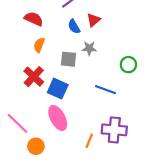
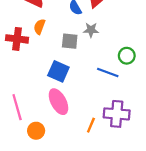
green circle: (128, 65) -> (127, 56), moved
red cross: (34, 77) -> (17, 39), moved, turned -36
pink line: (17, 123) -> (17, 107), turned 30

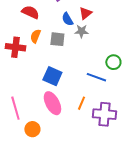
gray star: (91, 30) -> (81, 31), moved
gray square: (70, 41) -> (57, 39), moved
orange line: (91, 125) -> (81, 103), moved

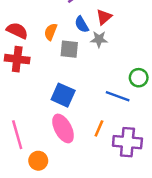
red semicircle: (30, 12) -> (17, 31), moved
orange semicircle: (35, 36) -> (51, 32), moved

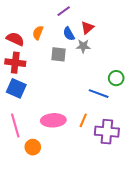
orange semicircle: (51, 32) -> (38, 33), moved
blue square: (63, 95) -> (16, 88), moved
pink ellipse: (63, 128) -> (53, 120), turned -65

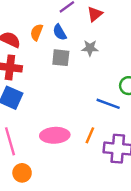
red triangle: (87, 28) -> (95, 14), moved
blue semicircle: (69, 34) -> (60, 32), moved
orange circle: (33, 147) -> (22, 173), moved

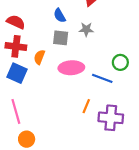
orange semicircle: (37, 32) -> (39, 57), moved
pink ellipse: (55, 135) -> (71, 68), moved

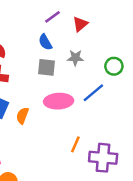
orange semicircle: (39, 57) -> (22, 116), moved
green circle: (120, 62) -> (114, 66), moved
blue line: (102, 78) -> (93, 93), moved, turned -60

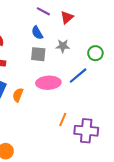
purple line: (53, 17) -> (43, 11), turned 64

